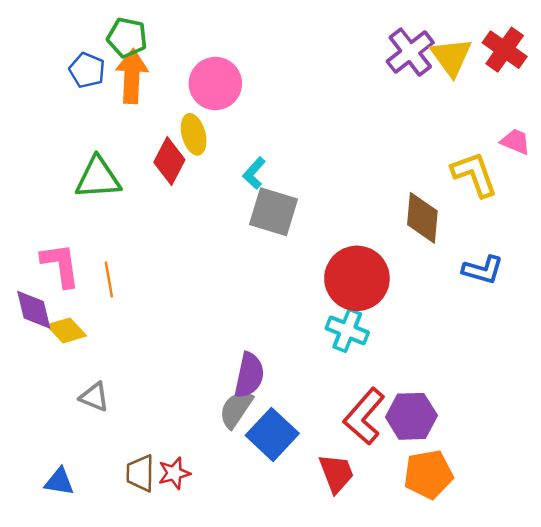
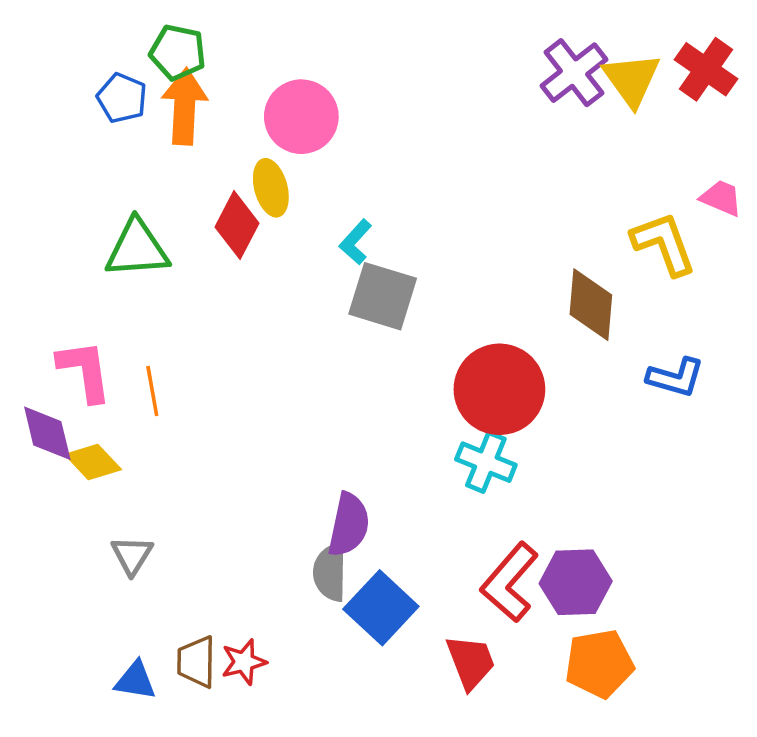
gray triangle: (94, 397) -> (132, 555), turned 40
gray semicircle: (236, 409) -> (330, 572), turned -33
blue triangle: (59, 482) -> (135, 681), moved

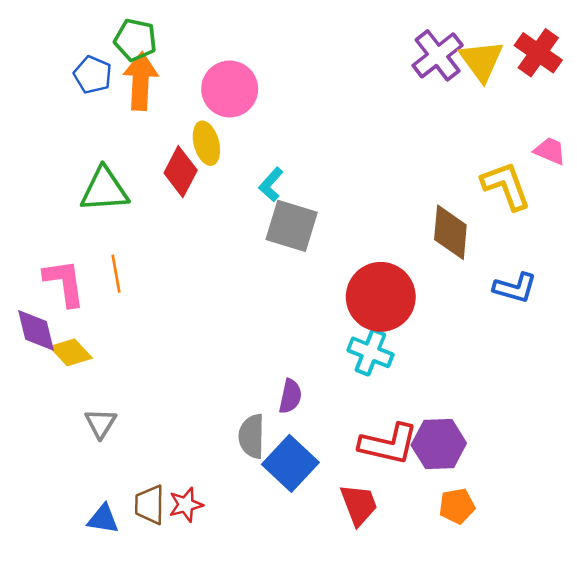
orange line: (152, 391) -> (116, 274), moved
purple semicircle: (349, 525) -> (290, 396), moved, size x0.7
red L-shape: (510, 582) -> (388, 444), turned -118
orange pentagon: (599, 664) -> (457, 506), size x0.7

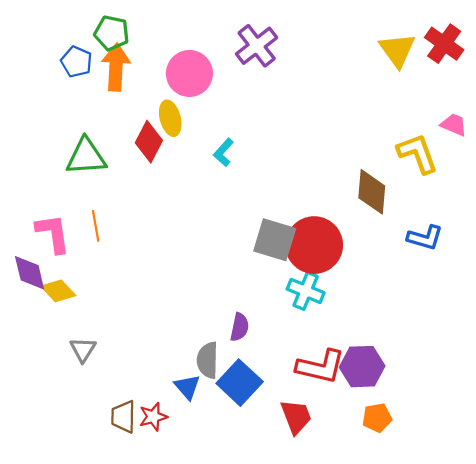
purple cross: (438, 55) -> (257, 46), moved
gray square: (292, 226) -> (275, 240), moved
blue triangle: (103, 519) -> (187, 387), moved, turned 40

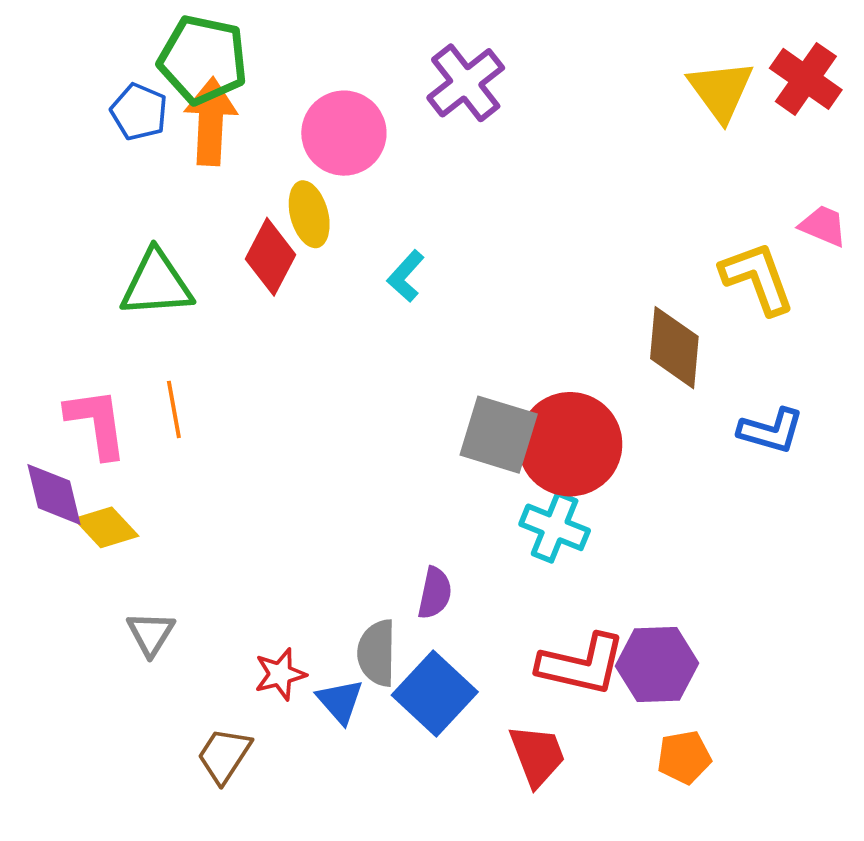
green pentagon: (112, 33) -> (203, 60), size x1.4
brown trapezoid: (123, 417) -> (224, 755), turned 32
red star: (153, 417) -> (280, 674), moved

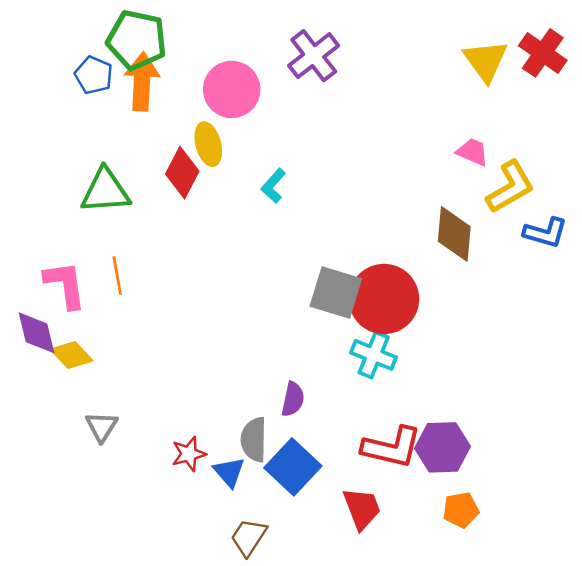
pink trapezoid: (823, 226) -> (472, 152), moved
yellow L-shape: (757, 278) -> (510, 187), turned 80
blue L-shape: (771, 431) -> (545, 233), moved
brown trapezoid: (224, 755) -> (249, 537), moved

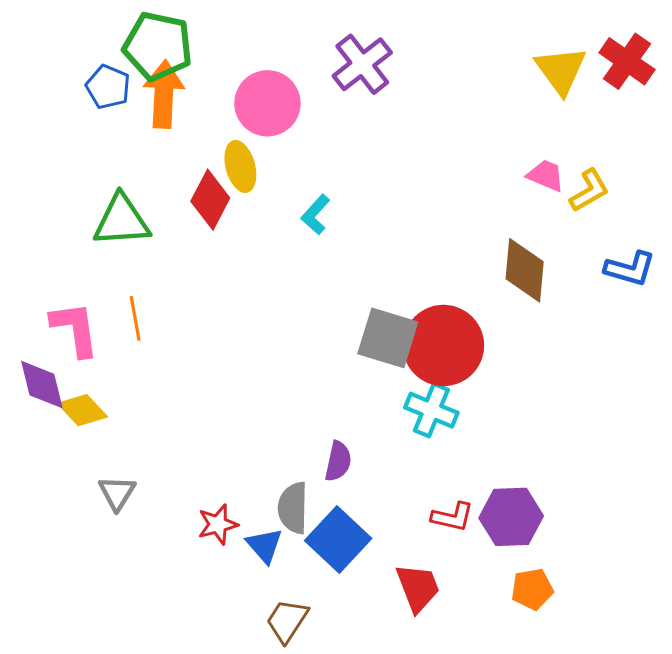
yellow L-shape: (510, 187) -> (589, 191), moved, size x0.7
red L-shape: (392, 447) -> (452, 517), size x0.6

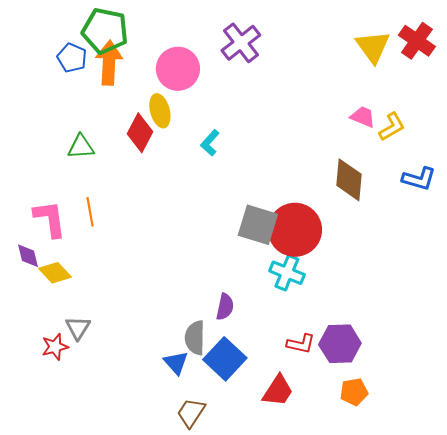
green triangle: (122, 221) -> (81, 147), size x0.7
purple diamond: (42, 385) -> (28, 256), size x0.7
red star: (218, 524) -> (55, 347), moved
red trapezoid: (418, 588) -> (278, 391), turned 54

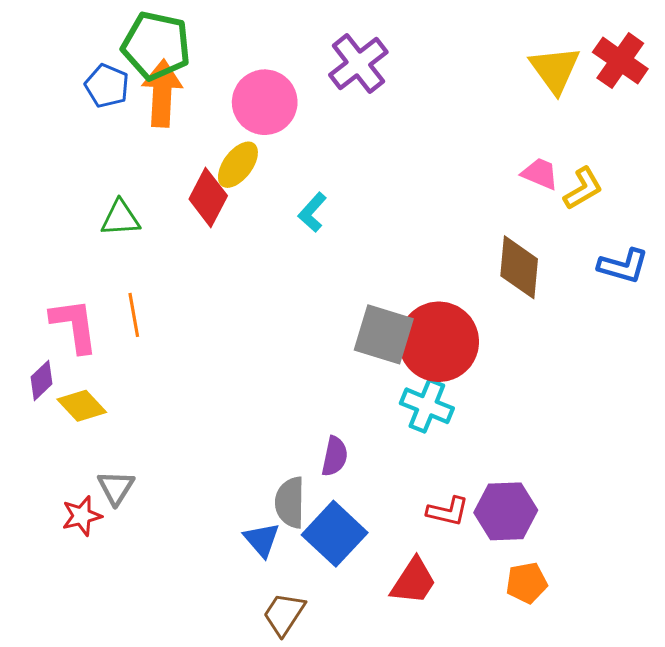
yellow ellipse: (160, 111) -> (238, 165), turned 52
purple diamond: (28, 256) -> (42, 380), turned 60

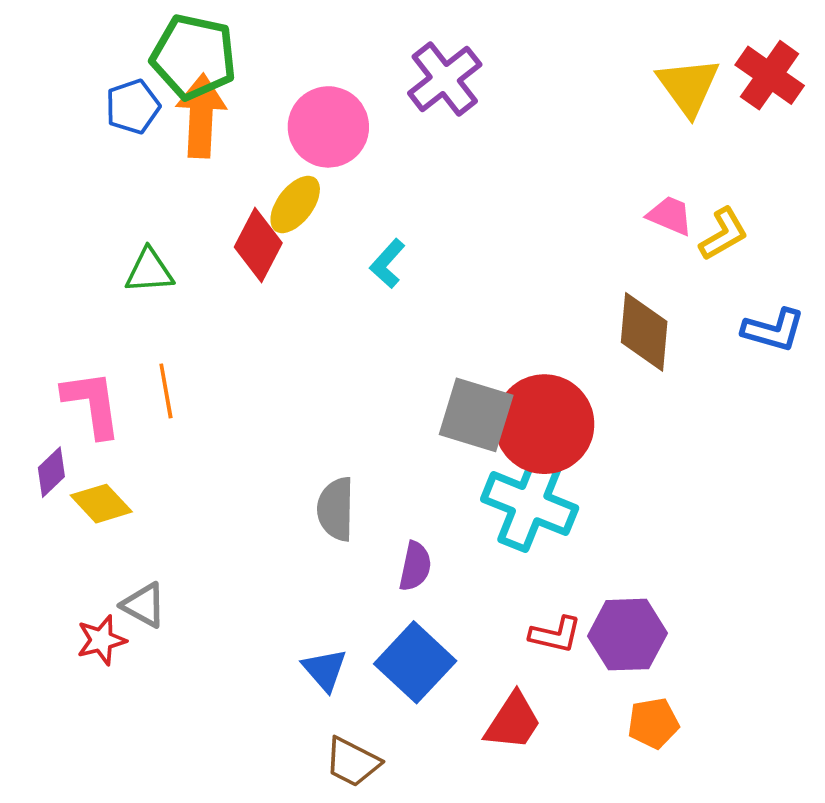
blue pentagon: (107, 86) -> (133, 107), turned 30
cyan cross: (427, 406) -> (530, 504), size x1.4
gray triangle: (116, 488) -> (144, 605), turned -33
gray semicircle: (290, 502) -> (336, 509), moved
brown trapezoid: (284, 614) -> (352, 762), turned -96

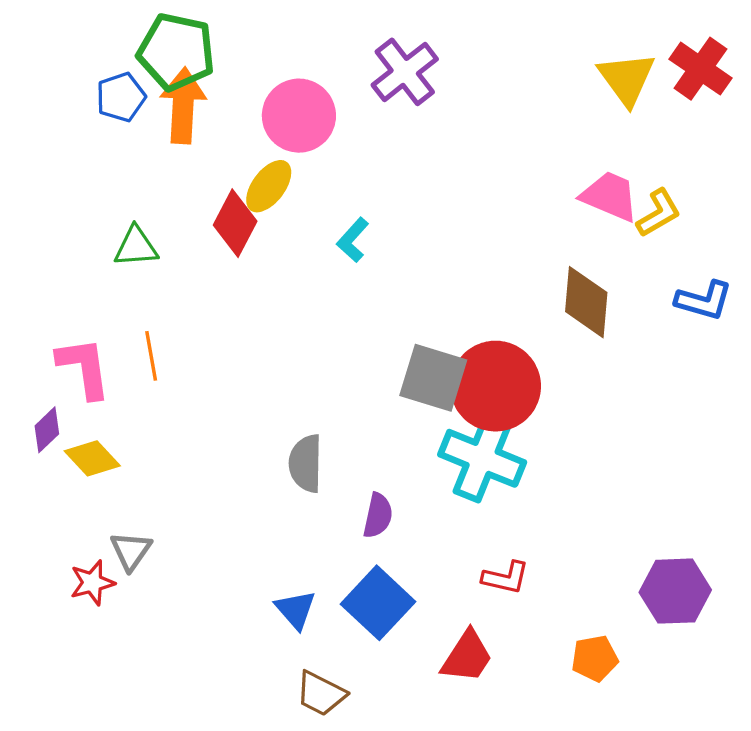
pink trapezoid: (670, 216) -> (610, 196), size x1.4
gray triangle: (144, 605) -> (131, 551), turned 36
purple hexagon: (627, 635) -> (675, 591), moved

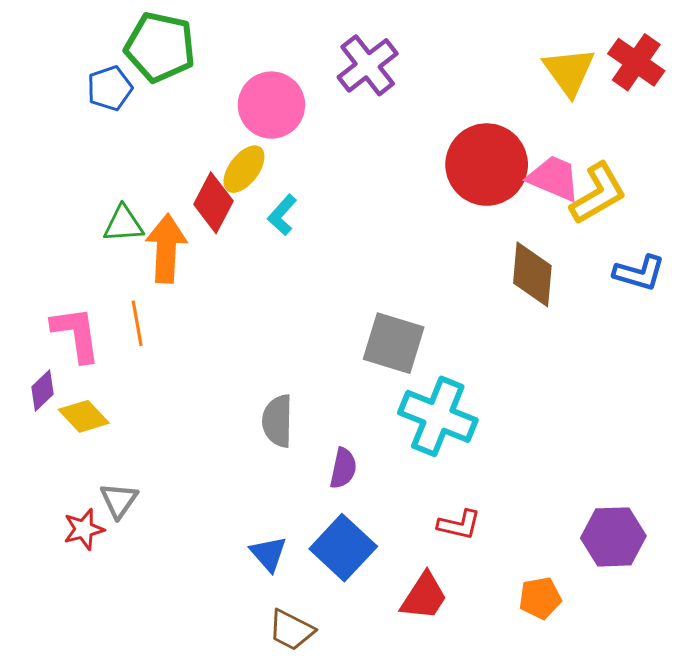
orange arrow: (183, 106) -> (166, 248), moved
yellow L-shape: (658, 213) -> (598, 194), size x1.4
cyan L-shape: (353, 240) -> (282, 215), moved
red circle: (496, 386) -> (487, 165), moved

